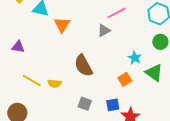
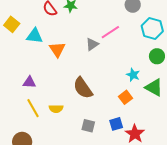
gray triangle: (104, 30) -> (92, 44), moved
purple triangle: (18, 47) -> (29, 82), moved
yellow line: (32, 80) -> (33, 108), turned 36

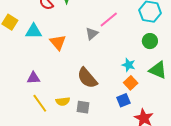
green circle: (157, 56) -> (150, 41), moved
cyan star: (133, 75) -> (129, 65), moved
blue square: (116, 124) -> (123, 100), moved
gray square: (88, 126) -> (83, 107), moved

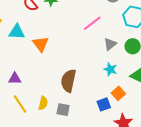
gray triangle: (92, 34) -> (110, 44), moved
brown semicircle: (87, 78) -> (68, 81), turned 50
orange square: (131, 83) -> (118, 93), moved
yellow semicircle: (63, 101) -> (43, 103), turned -72

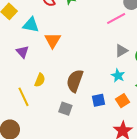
pink line: (92, 23) -> (116, 19), moved
purple triangle: (15, 79) -> (22, 52), moved, turned 40
yellow semicircle: (43, 103) -> (40, 80), moved
blue square: (104, 104) -> (98, 100), moved

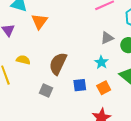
yellow semicircle: (40, 80) -> (23, 60), turned -104

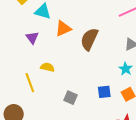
orange triangle: (39, 21) -> (63, 29), turned 30
brown semicircle: (58, 64) -> (89, 39), moved

